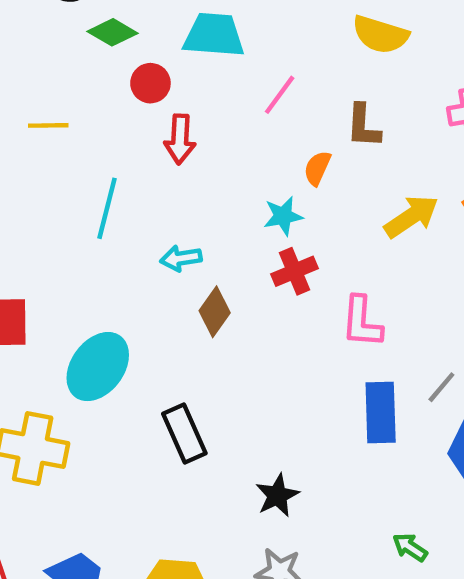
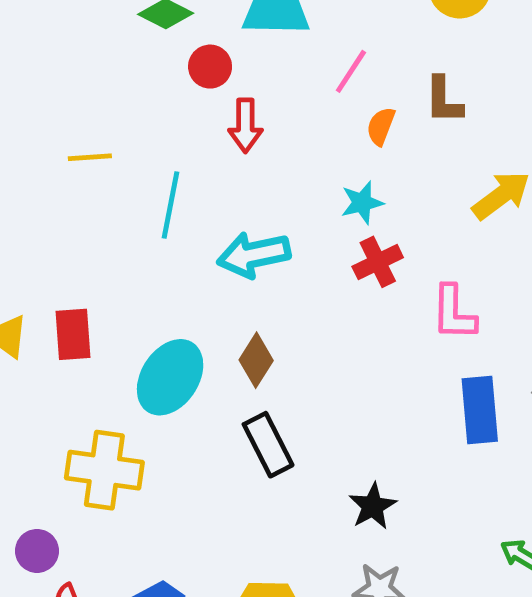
yellow line: (48, 125) -> (90, 157), moved
orange semicircle: (317, 168) -> (381, 126), moved
cyan arrow: (181, 258) -> (254, 255), size x1.6
brown diamond: (215, 312) -> (256, 360), moved

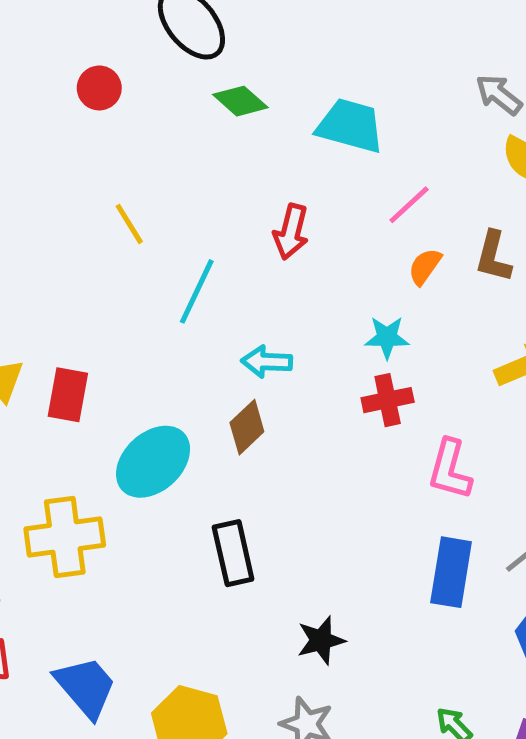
red circle: (210, 67) -> (99, 88), moved
yellow line: (90, 157) -> (129, 224), turned 48
cyan arrow: (254, 255) -> (267, 362), size x0.7
brown diamond: (256, 360) -> (247, 427), moved
yellow cross: (104, 470) -> (65, 537), turned -30

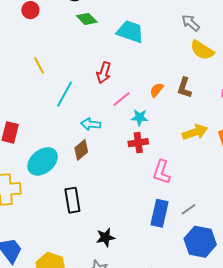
pink line: (409, 205) -> (121, 99), moved

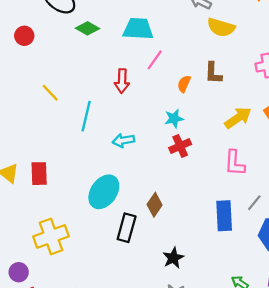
pink line: (121, 99) -> (155, 60), moved
brown diamond: (81, 150) -> (155, 205), moved
cyan ellipse: (43, 161) -> (104, 192), moved
pink L-shape: (162, 172) -> (235, 163), moved
black rectangle: (72, 200) -> (127, 228), turned 40

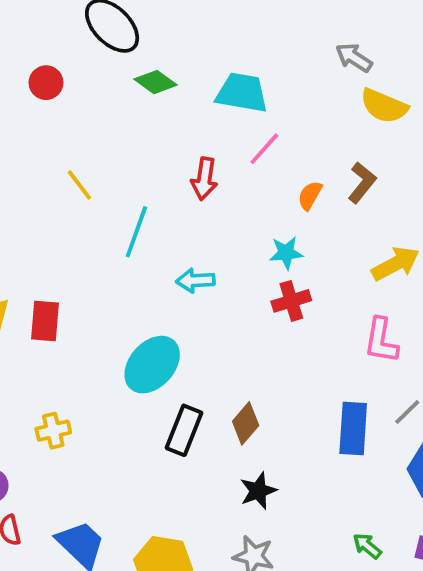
brown L-shape: (213, 73) -> (362, 183), turned -150
brown diamond: (155, 205) -> (246, 423), moved
yellow cross: (51, 236) -> (53, 431), size x0.6

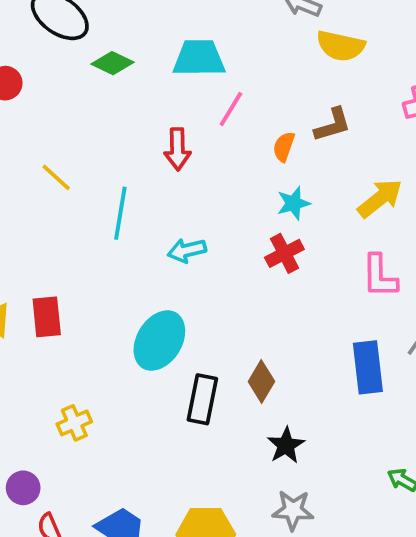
brown L-shape: (362, 183) -> (333, 125), turned 45
cyan star: (286, 253) -> (293, 203), moved

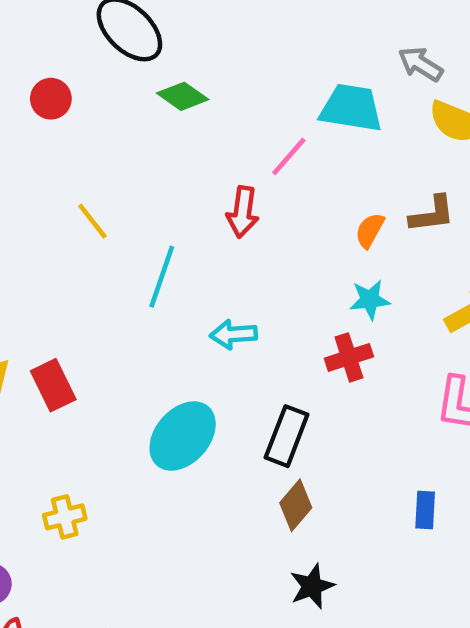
cyan trapezoid: (199, 58) -> (351, 108), moved
pink line: (231, 109) -> (289, 156), moved
red rectangle: (47, 317) -> (53, 385), turned -30
blue rectangle: (368, 367) -> (425, 510), size x0.6
black rectangle: (202, 399) -> (287, 436), moved

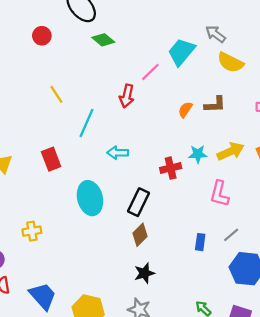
cyan trapezoid: (351, 108) -> (181, 52), turned -64
cyan star: (370, 300) -> (198, 154), moved
red rectangle: (53, 385) -> (51, 159), moved
cyan ellipse: (183, 436) -> (90, 198), turned -60

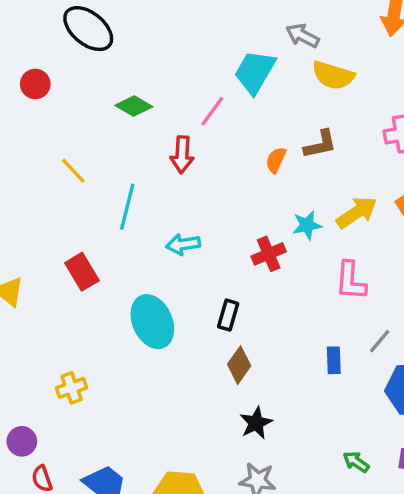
green diamond: (103, 40) -> (134, 106), moved
black rectangle: (138, 202) -> (228, 315), size x0.7

